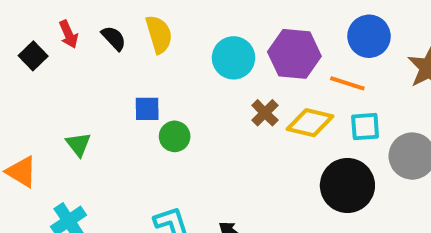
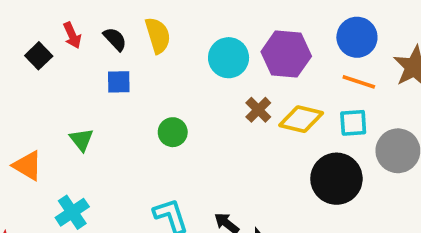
orange line: (347, 83) -> (359, 82), moved
blue square: (147, 109) -> (119, 82), moved

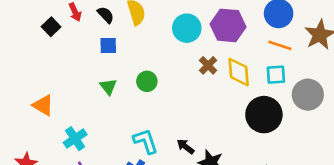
yellow diamond: (301, 119) -> (239, 72), turned 72
green triangle: (82, 140) -> (108, 87), moved

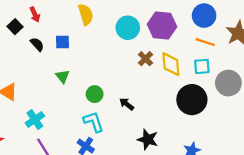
black semicircle: (106, 15) -> (37, 44), moved
green circle: (147, 81) -> (95, 94), moved
black arrow: (185, 147) -> (127, 104), moved

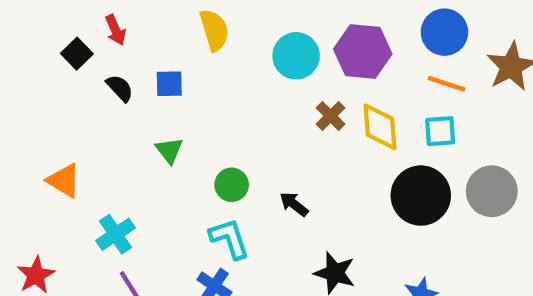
gray circle: (228, 83) -> (492, 191), moved

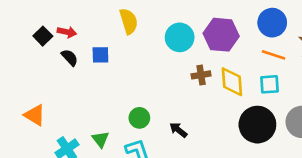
red arrow: (116, 30) -> (67, 32), moved, turned -54
brown cross: (331, 116) -> (201, 75), turned 36
green triangle: (169, 150) -> (100, 139), moved

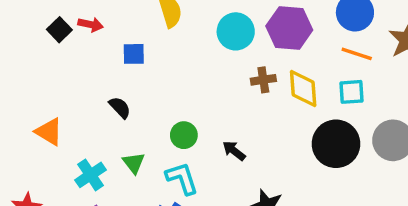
black semicircle: (70, 58) -> (120, 107), moved

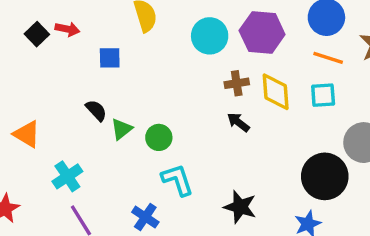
black circle: (336, 144) -> (325, 176), moved
black arrow: (234, 151) -> (238, 122), moved
green triangle: (134, 163) -> (122, 129), moved, turned 30
cyan L-shape: (182, 178) -> (177, 180), moved

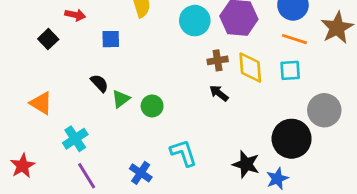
black square: (37, 34) -> (48, 39), moved
cyan L-shape: (177, 180) -> (183, 153), moved
black star: (240, 207) -> (246, 164), moved

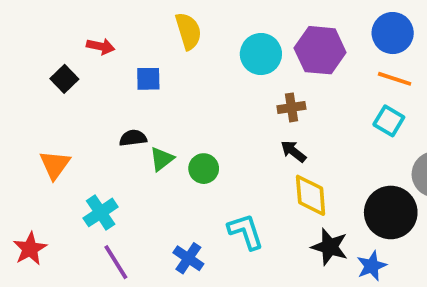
yellow diamond: (250, 68) -> (311, 195), moved
cyan square: (290, 70) -> (389, 121), turned 35
black semicircle: (99, 83) -> (133, 138), turned -54
orange triangle: (41, 103) -> (55, 165), turned 35

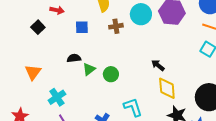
brown cross: (291, 107) -> (116, 26), moved

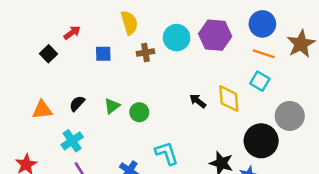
red arrow: (57, 10) -> (72, 33), turned -48
black semicircle: (74, 58) -> (77, 104), moved, turned -40
orange triangle: (33, 72) -> (42, 110), turned 48
yellow diamond: (167, 88) -> (229, 99), moved

